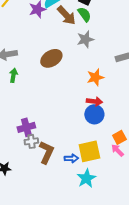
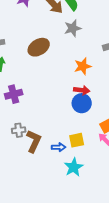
purple cross: (26, 127) -> (14, 94), moved
yellow square: (89, 151) -> (77, 140), size x0.7

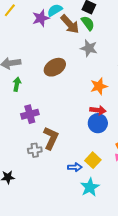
gray star: (73, 28) -> (89, 48), turned 30
yellow square: (77, 140) -> (93, 160), turned -35
brown L-shape: (34, 141) -> (51, 138), moved

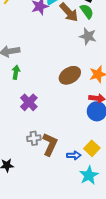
brown ellipse: (55, 67) -> (70, 75), moved
purple cross: (30, 114) -> (29, 102), turned -30
brown L-shape: (51, 138) -> (50, 144), moved

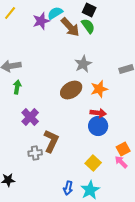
gray star: (88, 36) -> (83, 64), moved, turned 30
brown L-shape: (50, 144) -> (51, 141), moved
blue arrow: (74, 155) -> (68, 188), moved, turned 104

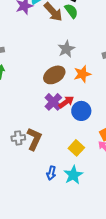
red arrow: (98, 113) -> (66, 102), moved, turned -42
purple cross: (30, 117) -> (53, 102), moved
brown L-shape: (51, 141) -> (34, 139), moved

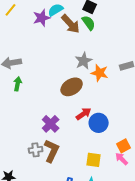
orange star: (82, 74) -> (100, 73), moved, turned 30
purple cross: (53, 102) -> (51, 124), moved
yellow square: (76, 148) -> (94, 160), turned -35

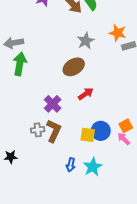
orange star: (100, 73) -> (118, 33), moved
green arrow: (18, 84) -> (20, 64), size x1.6
blue circle: (99, 123) -> (101, 131), moved
yellow square: (94, 160) -> (88, 135), moved

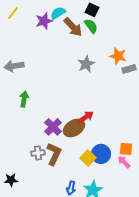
green arrow: (20, 64) -> (24, 99), moved, size x0.7
brown ellipse: (74, 67) -> (74, 128), moved
orange square: (126, 126) -> (126, 149), turned 32
yellow square: (88, 135) -> (88, 158), turned 35

